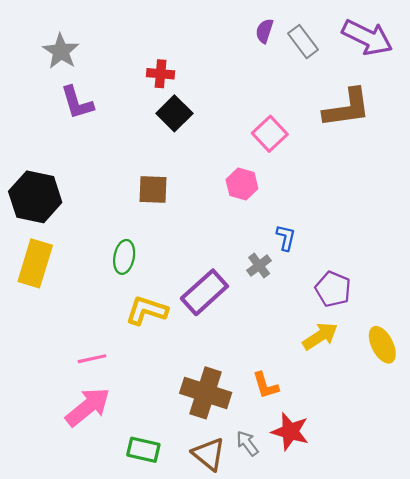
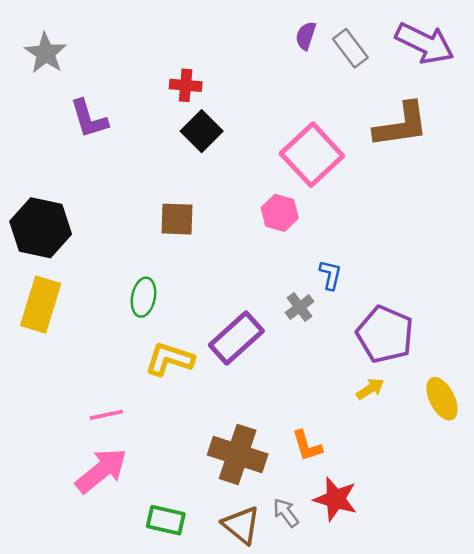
gray star: (61, 51) -> (46, 53), moved
pink square: (270, 134) -> (312, 155), size x1.5
purple pentagon: (333, 289) -> (385, 334), size x1.4
yellow arrow: (320, 336) -> (370, 389), size x0.7

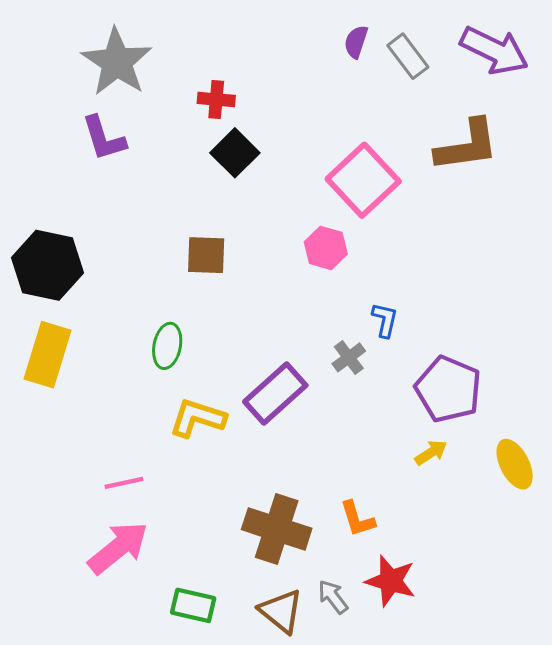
gray star: (46, 53) -> (117, 62), moved, size x1.4

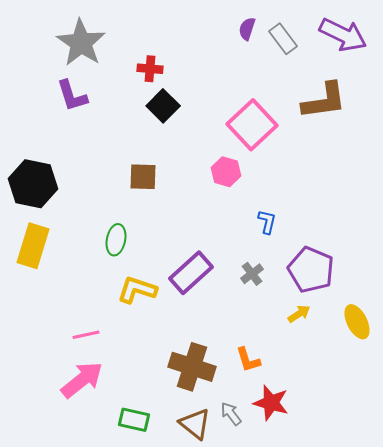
gray cross: (349, 357) -> (252, 274), moved

